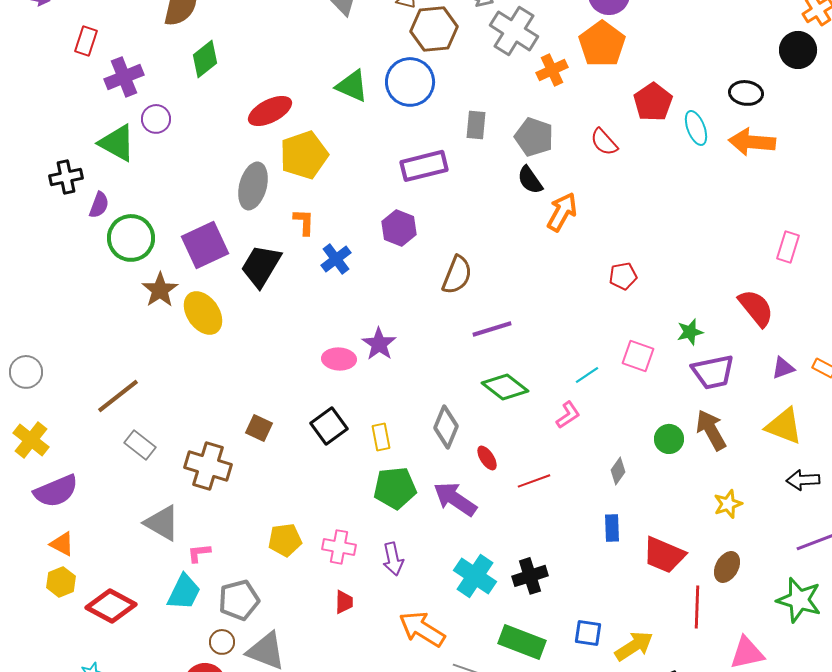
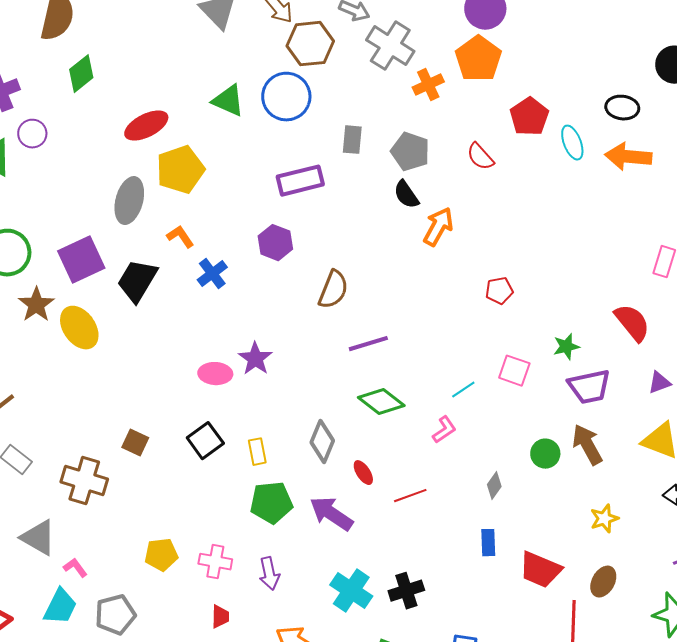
orange L-shape: (304, 222) -> (180, 237), turned -36
pink L-shape: (199, 553) -> (75, 568), turned 60

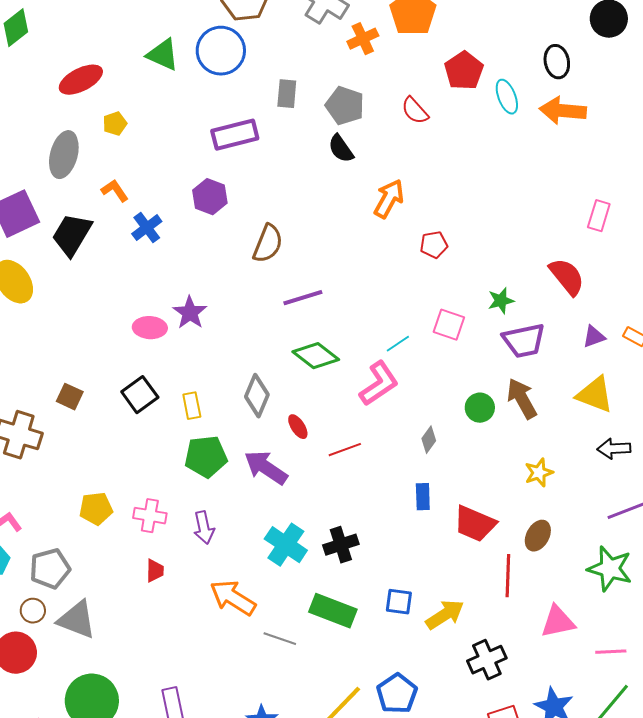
black ellipse: (622, 108) -> (557, 62), turned 72
yellow pentagon: (180, 170) -> (115, 124), size x0.5
orange arrow: (438, 227) -> (389, 199), moved
pink L-shape: (444, 430) -> (379, 384), size x1.6

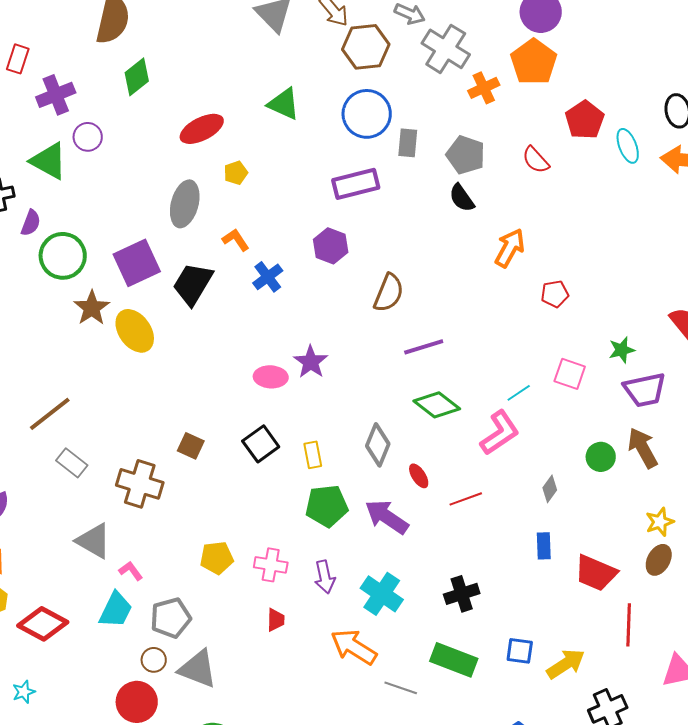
blue circle: (221, 51) -> (367, 114), moved
brown ellipse: (538, 536) -> (659, 560), moved
cyan cross: (286, 545) -> (382, 594), moved

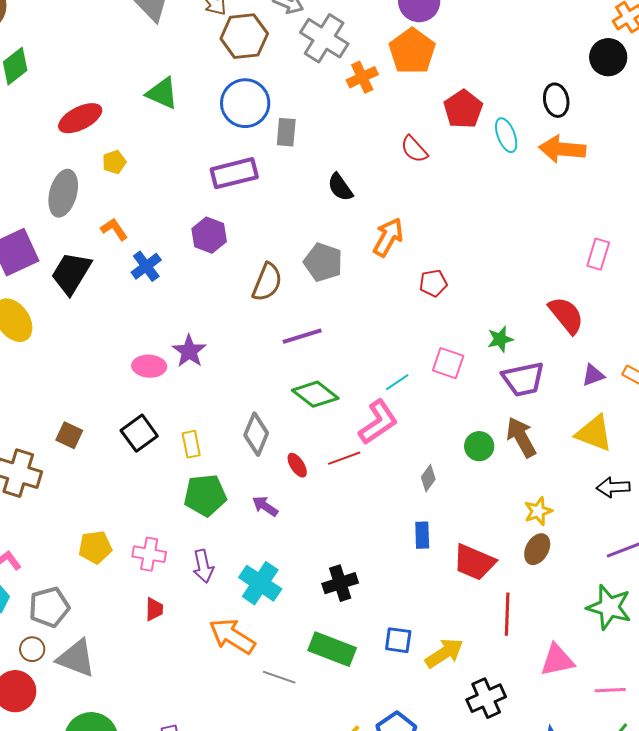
gray pentagon: (466, 155) -> (323, 262), moved
red line: (466, 499) -> (344, 458), moved
purple arrow: (387, 517) -> (265, 506), size x0.6

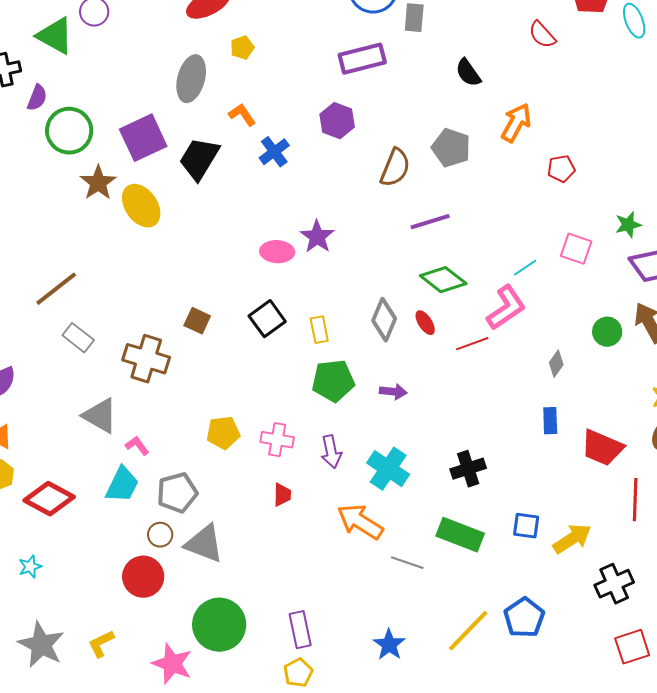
red ellipse: (297, 465) -> (425, 323), moved
purple arrow: (265, 506) -> (393, 392), turned 152

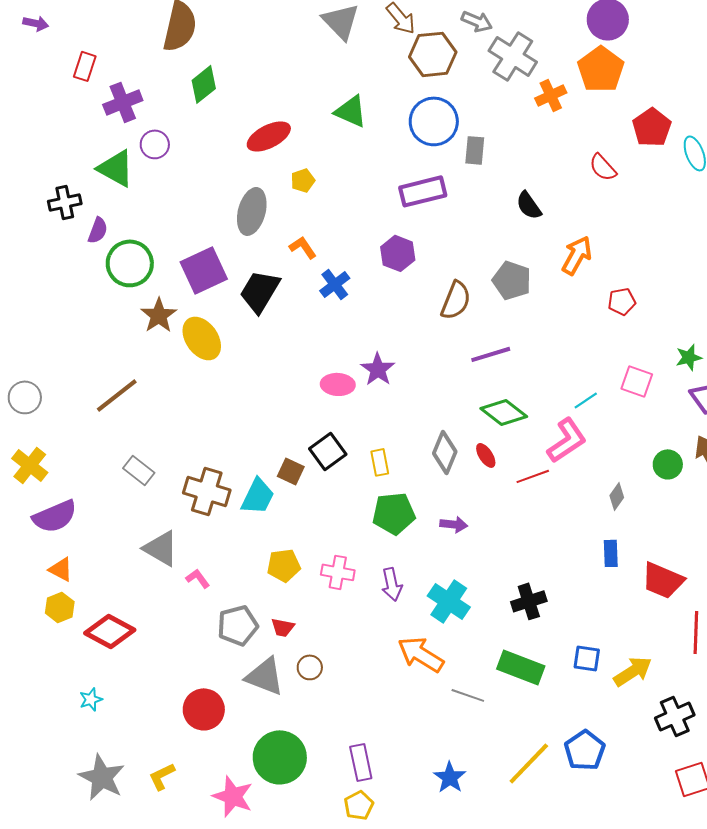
brown line: (56, 289) -> (117, 395), moved
brown square: (197, 321) -> (291, 471), moved
cyan trapezoid: (122, 485) -> (258, 496), moved
red trapezoid: (282, 495) -> (283, 627), moved, turned 100
brown circle: (160, 535) -> (310, 667), moved

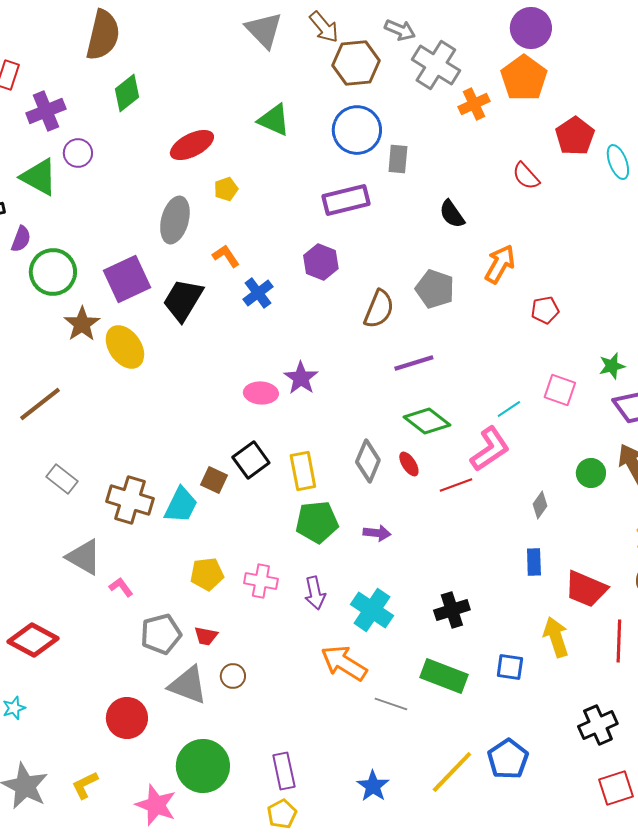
yellow rectangle: (380, 462) -> (303, 471), size x1.4
yellow arrow: (633, 671) -> (556, 637), moved, turned -75

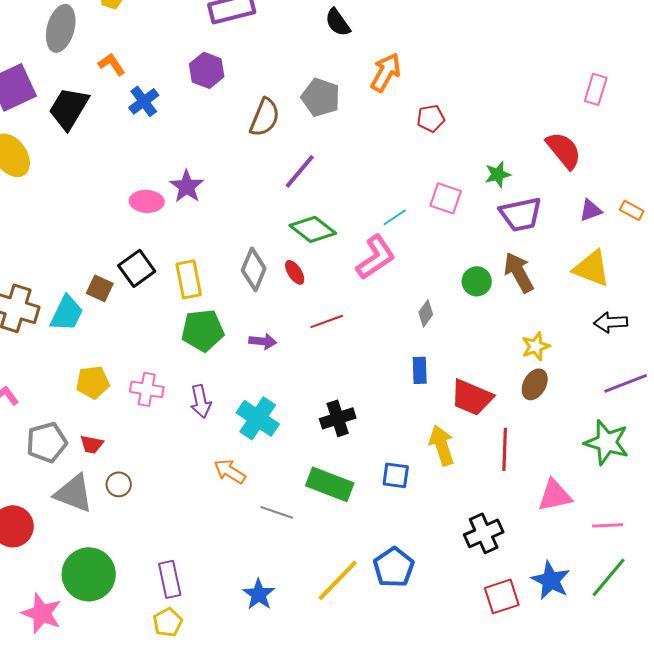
purple line: (414, 363) -> (300, 171), turned -33
red line: (456, 485) -> (327, 321), moved
orange arrow: (344, 663) -> (230, 471), size x0.7

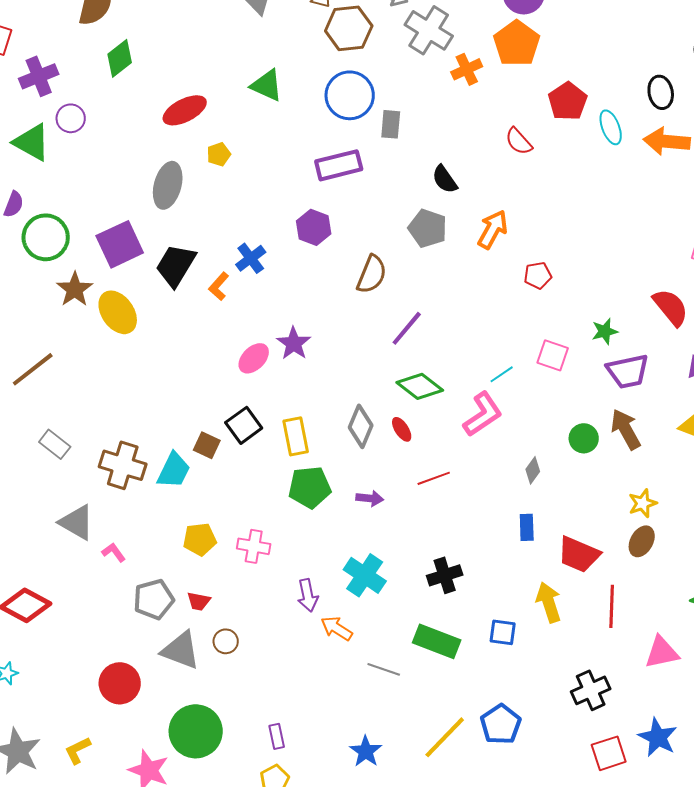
orange L-shape: (112, 64) -> (219, 286), moved, turned -104
gray pentagon: (321, 97) -> (428, 228), moved
pink ellipse: (147, 201) -> (254, 358), turned -48
purple arrow: (201, 401) -> (308, 595), moved
purple rectangle: (170, 579) -> (277, 736), size x0.7

